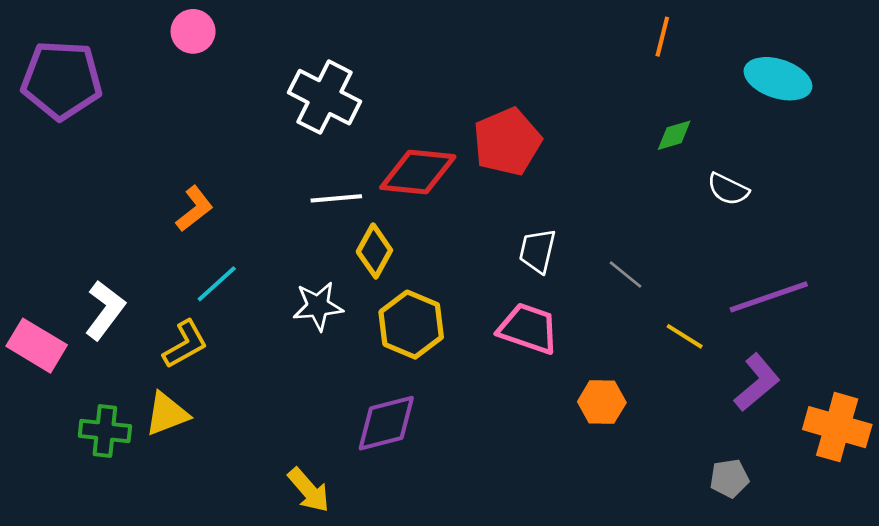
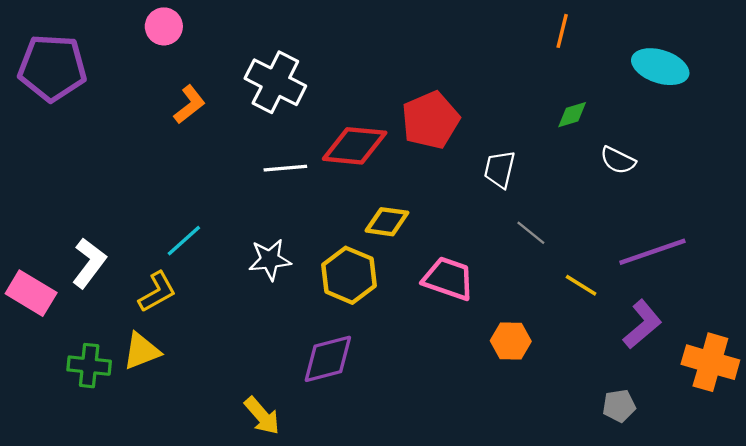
orange L-shape: (194, 209) -> (190, 105), moved
yellow diamond: (374, 251) -> (387, 222), moved, turned 69
white trapezoid: (537, 251) -> (500, 169), moved

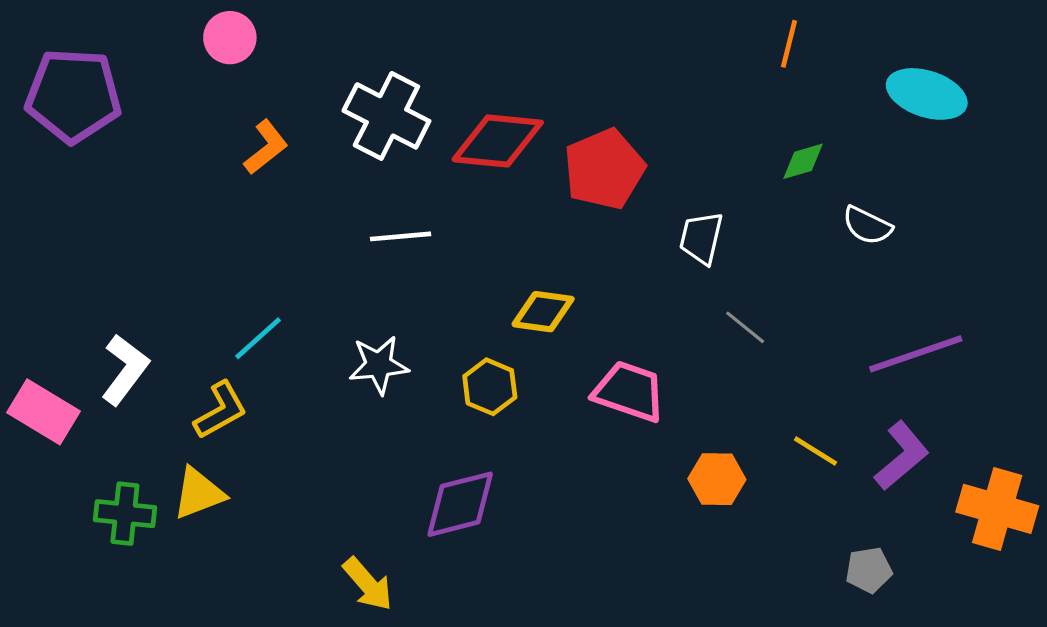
red diamond: (355, 146) -> (498, 141), moved
yellow hexagon: (349, 275) -> (490, 387), size x0.7
yellow line: (581, 285) -> (816, 451), moved

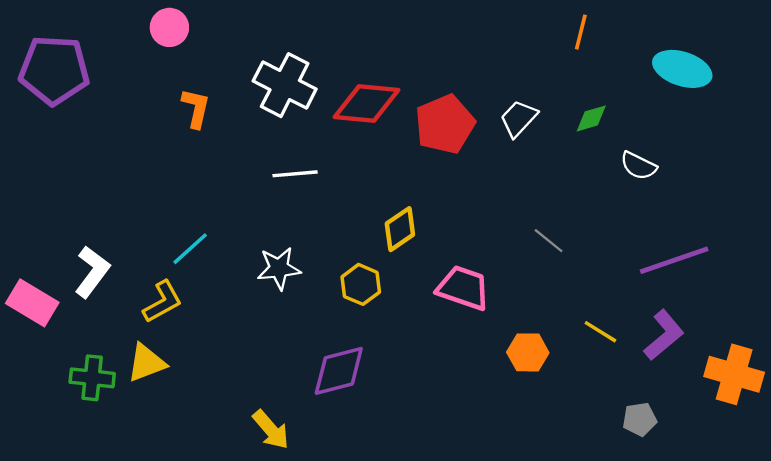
orange L-shape: (266, 147) -> (196, 108), turned -39
white trapezoid: (701, 238) -> (519, 118), moved, turned 30
yellow diamond: (543, 312) -> (400, 229), turned -42

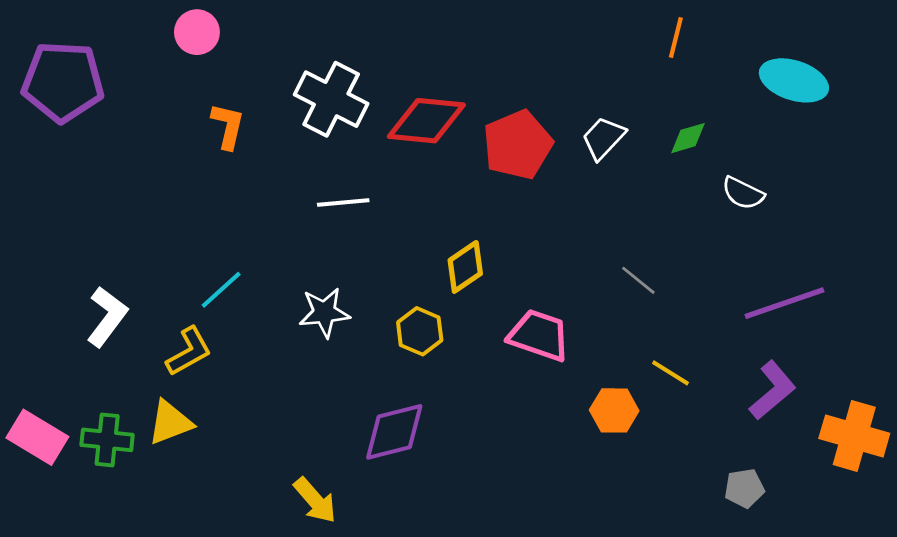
pink rectangle: (32, 303) -> (37, 437), moved
yellow line: (600, 332) -> (671, 373), moved

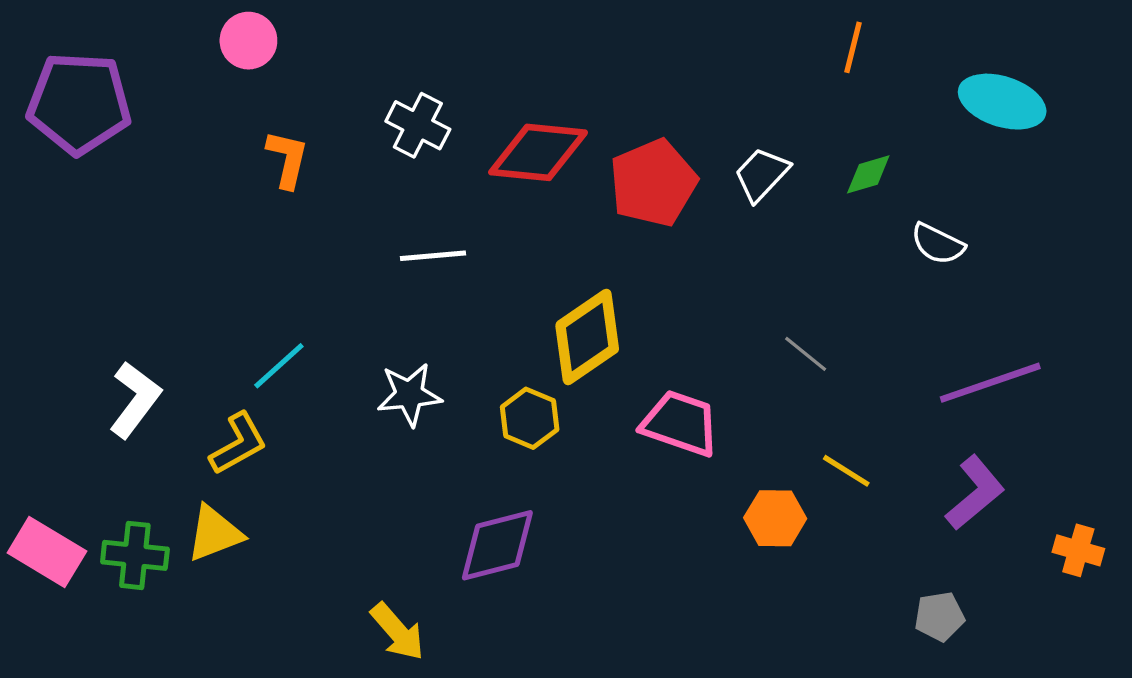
white cross: (331, 99) -> (418, 125), size x0.7
yellow diamond: (465, 267) -> (587, 337), size x1.4
orange cross: (854, 436) -> (1078, 550), size x0.6

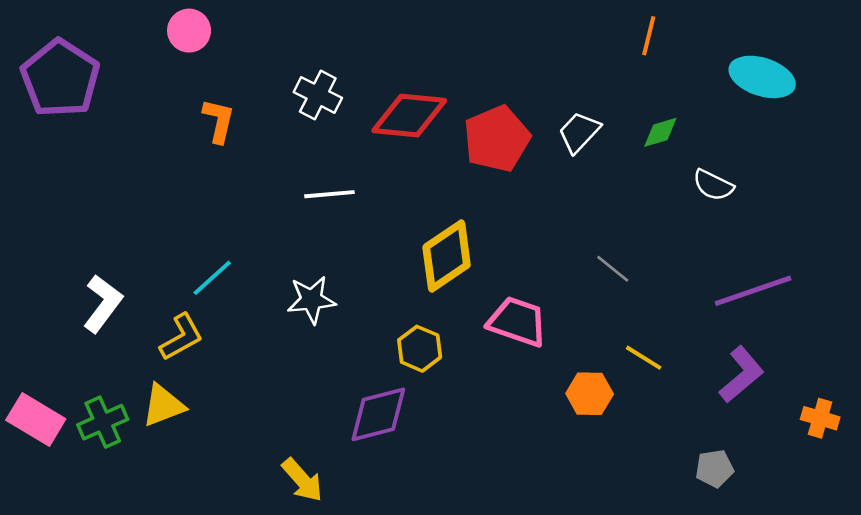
purple pentagon: (79, 103) -> (60, 78), turned 30
yellow hexagon: (530, 418) -> (420, 349), moved
green cross: (135, 555) -> (103, 422), turned -30

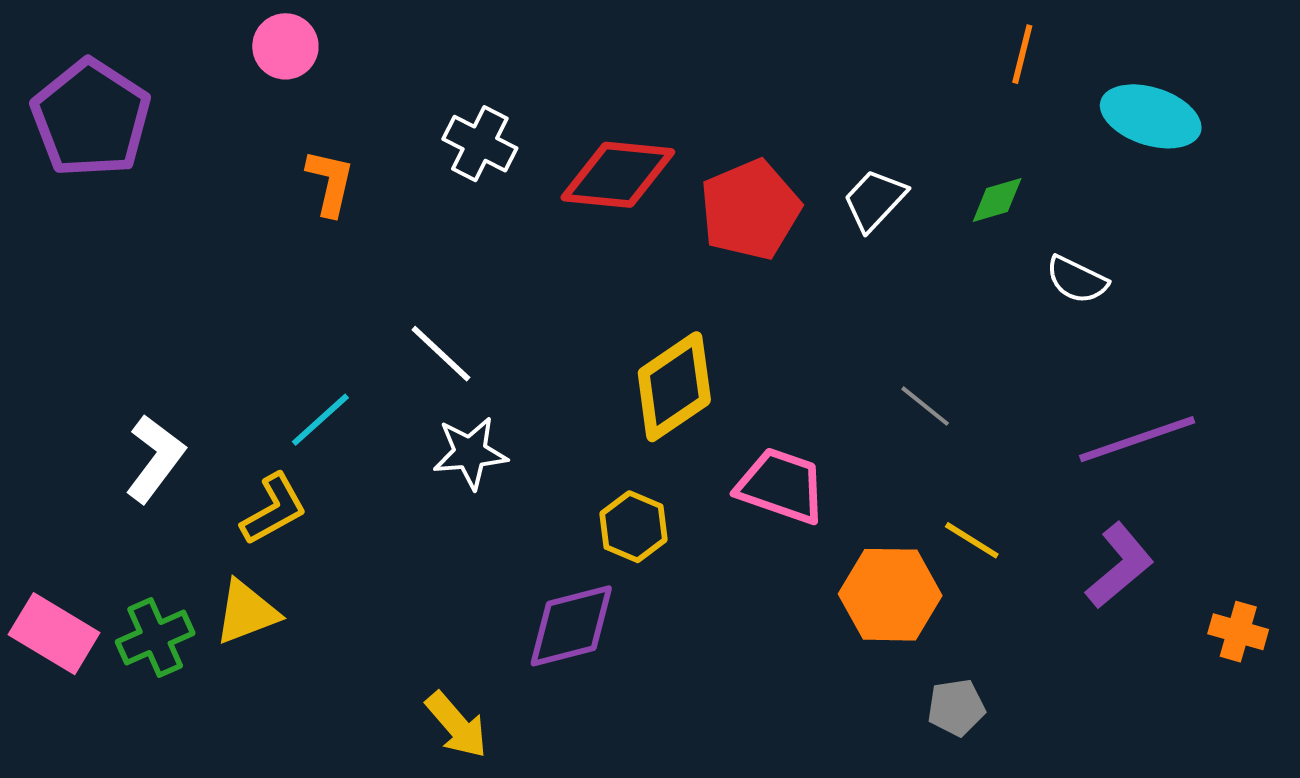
orange line: (649, 36) -> (1022, 54), moved
white line: (329, 194) -> (441, 354), moved, turned 48
orange hexagon: (590, 394) -> (890, 595), size x1.4
gray pentagon: (714, 468) -> (956, 707), moved

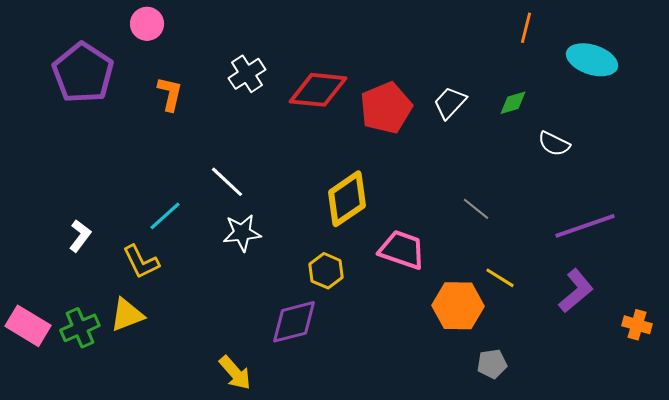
purple pentagon: (91, 118) -> (83, 73), moved
white cross: (480, 144) -> (247, 74), turned 30
white L-shape: (155, 459) -> (80, 236), size x0.7
yellow L-shape: (274, 509) -> (141, 262), turned 93

